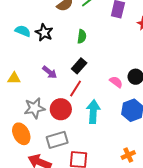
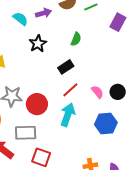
black star: (44, 33) -> (38, 44), moved
purple arrow: (50, 72) -> (43, 13), moved, turned -70
red line: (76, 88) -> (70, 90), moved

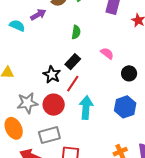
black star: (38, 44) -> (52, 75), moved
red line: (70, 90) -> (73, 84), moved
pink semicircle: (97, 92) -> (107, 53), moved

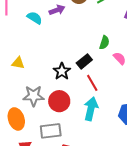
green semicircle: (76, 32) -> (104, 42), moved
red line: (73, 84) -> (92, 83), moved, turned -72

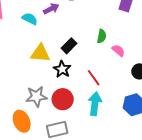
black rectangle: (84, 61) -> (69, 46), moved
yellow triangle: (18, 63) -> (40, 53), moved, size x1.5

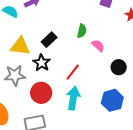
red line: (94, 78) -> (73, 72), turned 72
gray star: (36, 96) -> (15, 75), moved

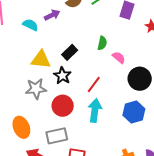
black circle: (119, 67) -> (140, 79), size x1.5

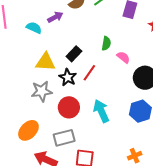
red line: (94, 84) -> (89, 73), moved
cyan arrow: (95, 110) -> (101, 111), turned -30
orange ellipse: (21, 127) -> (28, 130), turned 70

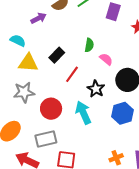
cyan semicircle: (34, 28) -> (18, 41), moved
black star: (68, 77) -> (96, 89), moved

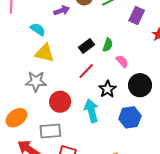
black rectangle: (57, 55) -> (86, 46), moved

